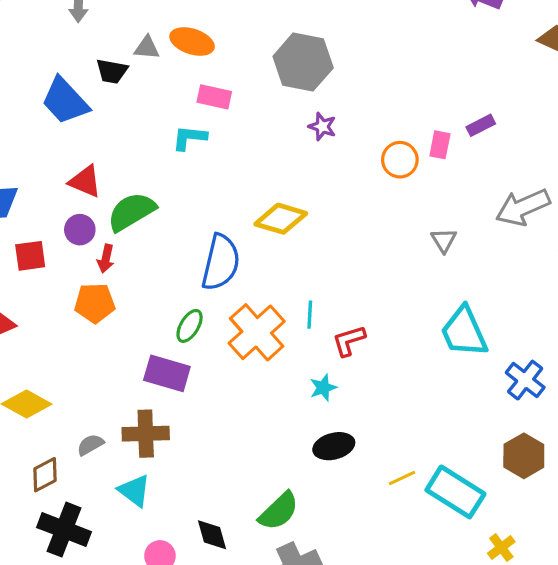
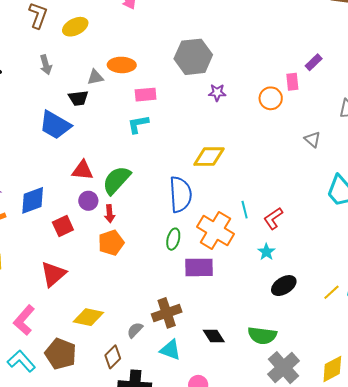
purple rectangle: (167, 373) -> (199, 267), moved
green semicircle: (279, 511) -> (262, 335), turned 68
black diamond: (212, 535) -> (214, 336), moved

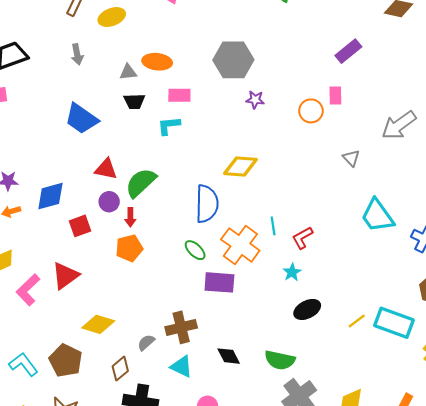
purple rectangle: (314, 62) -> (348, 51), moved, size x1.4
black trapezoid: (78, 98) -> (134, 101), moved
green ellipse: (173, 239) -> (195, 250), turned -65
pink L-shape: (24, 320) -> (28, 290), moved

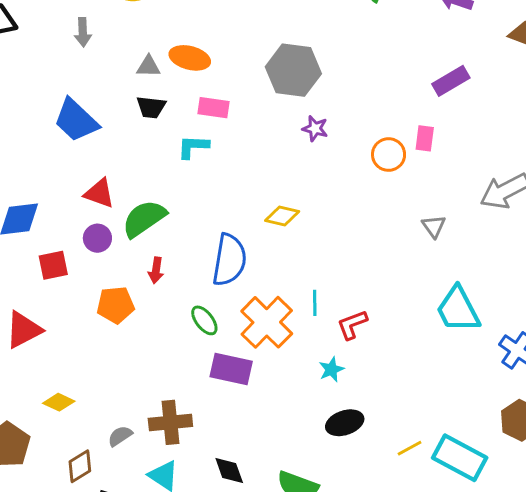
yellow diamond: (240, 166) -> (282, 216), size x0.7
red arrow: (130, 217) -> (156, 270), moved
yellow diamond: (98, 324) -> (59, 402), size x0.7

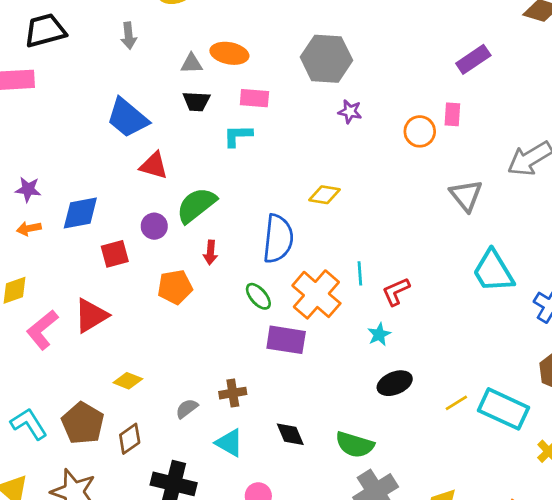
red triangle: (99, 193) -> (154, 165), moved
gray triangle: (434, 226) -> (466, 195), size x1.5
brown cross: (170, 422) -> (233, 393), size x0.7
brown diamond: (80, 466) -> (130, 439), moved

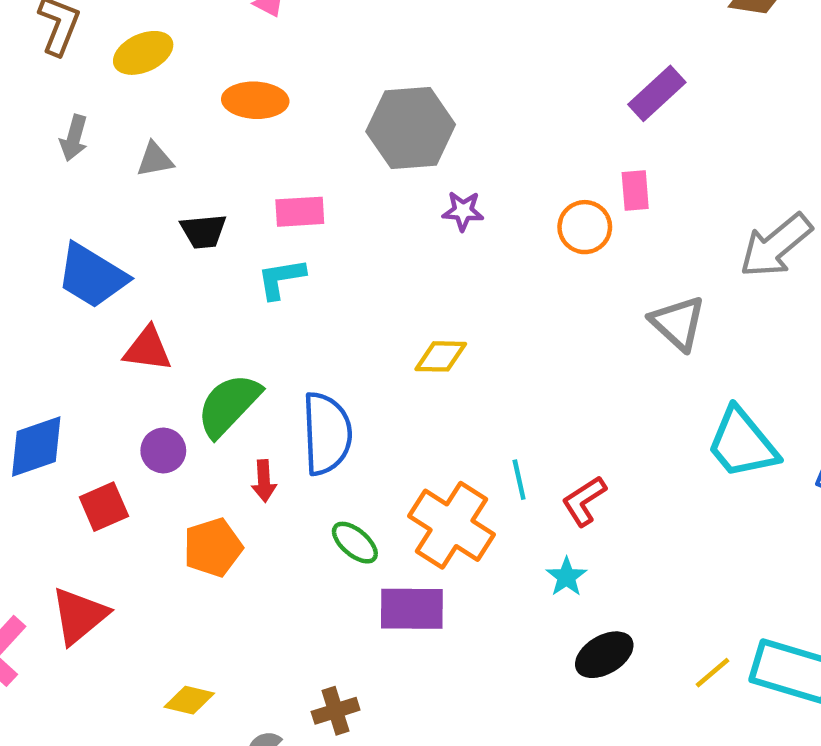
gray arrow: (129, 36) -> (74, 138), turned 30
orange ellipse: (229, 53) -> (255, 100), moved
gray triangle: (192, 64) -> (155, 159), moved
blue semicircle: (278, 239) -> (327, 434), moved
yellow diamond: (128, 381) -> (189, 700), moved

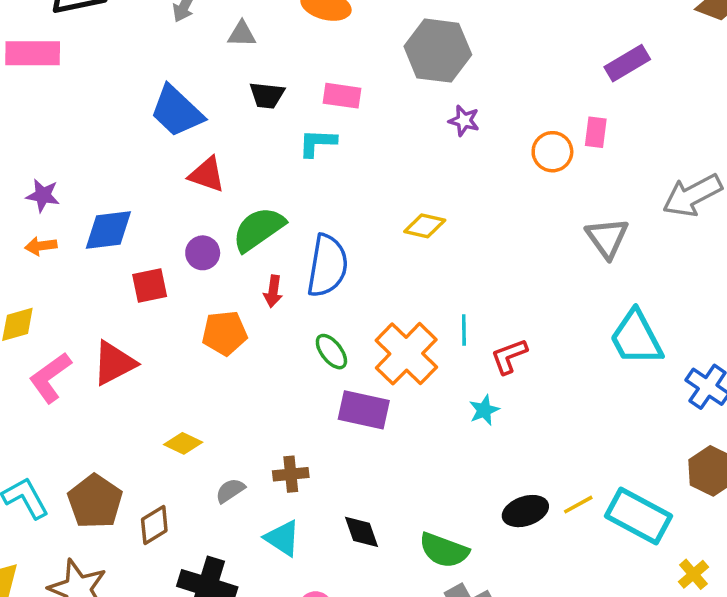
black ellipse: (604, 655) -> (525, 511), moved

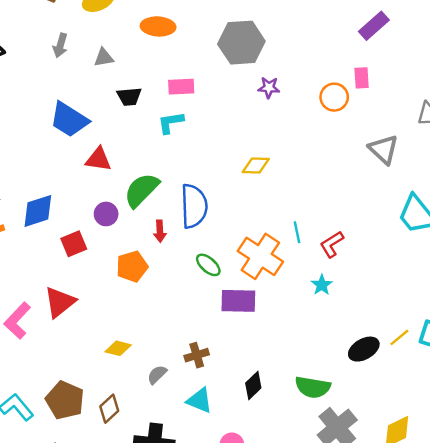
black diamond: (361, 532) -> (253, 385), turned 76

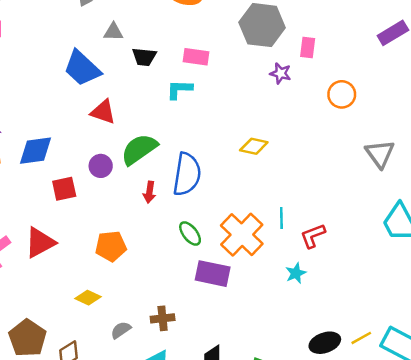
gray triangle: (104, 58) -> (113, 32), moved
pink rectangle: (362, 78) -> (308, 47), moved
orange pentagon: (132, 266) -> (111, 246), moved

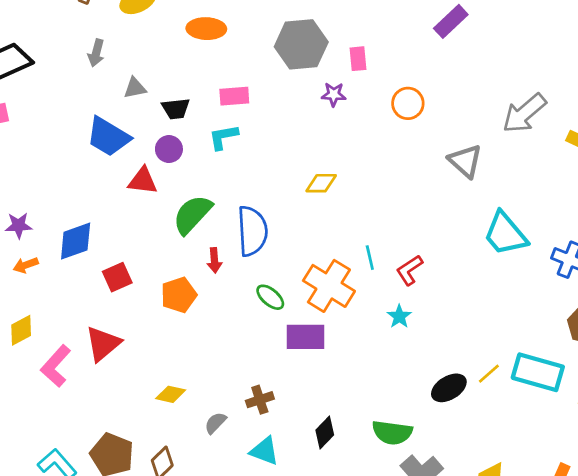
purple circle: (101, 166) -> (169, 149), moved
orange pentagon: (111, 246) -> (179, 295), moved

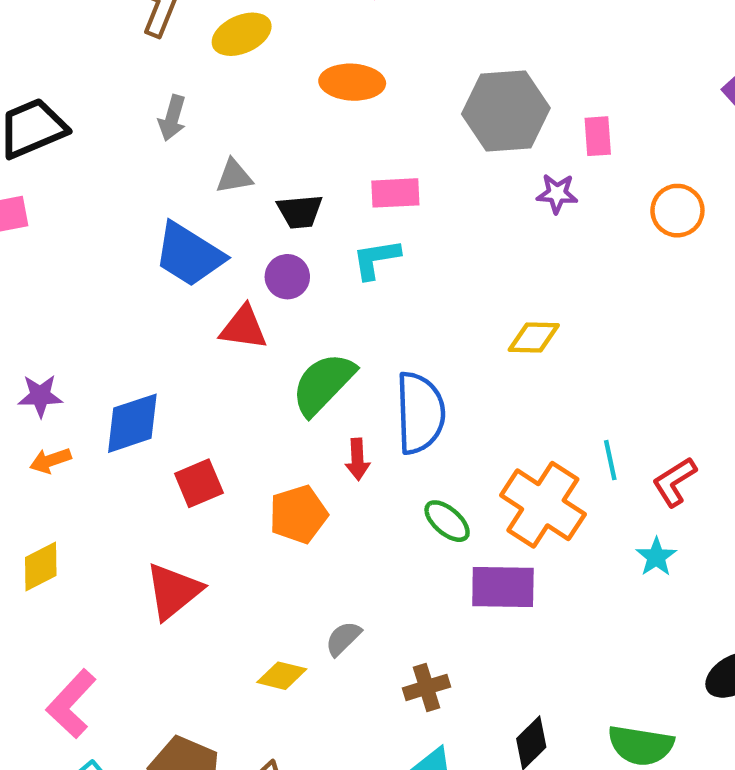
pink L-shape: (56, 366) -> (71, 704), moved
gray semicircle: (215, 423) -> (343, 639), moved

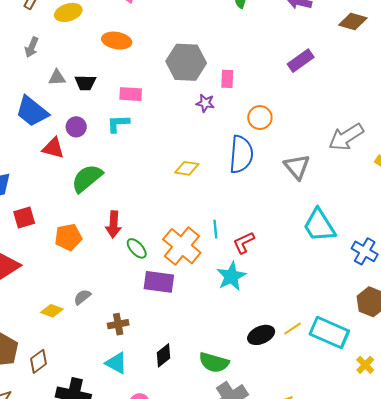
black trapezoid: (300, 211) -> (85, 83), moved
blue semicircle: (420, 413) -> (241, 154), moved
red arrow: (358, 459) -> (113, 224), moved, size x1.4
cyan star: (656, 557) -> (231, 276), size x1.6

